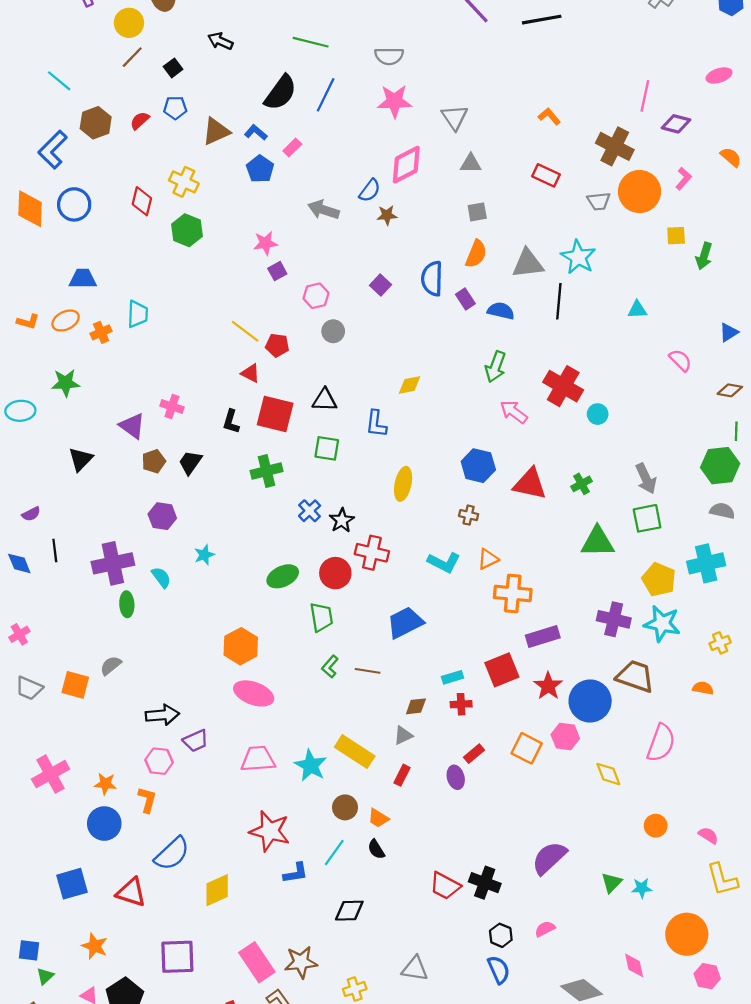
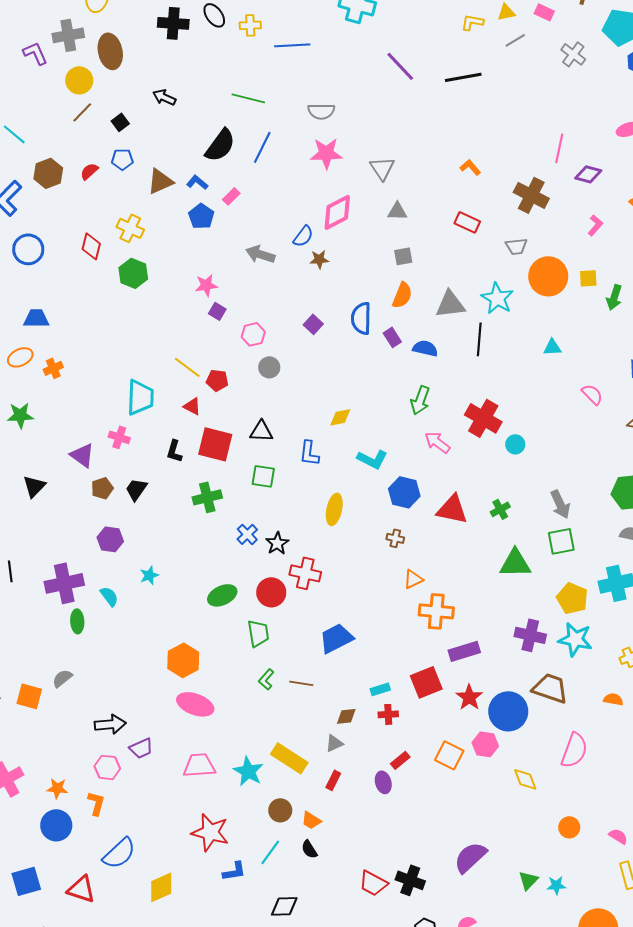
orange circle: (640, 192) -> (548, 276), moved
purple square: (277, 271) -> (217, 311), turned -30
cyan trapezoid: (138, 314) -> (140, 397), moved, size x1.4
cyan L-shape: (444, 562) -> (372, 459), moved

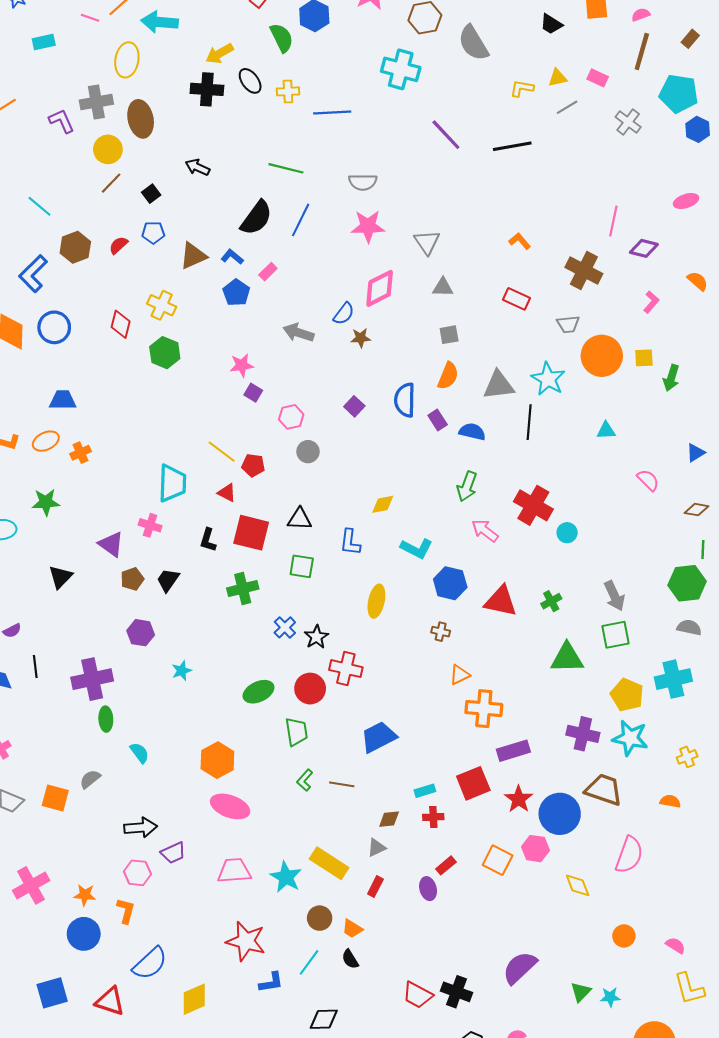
cyan semicircle: (109, 596) -> (140, 753), moved

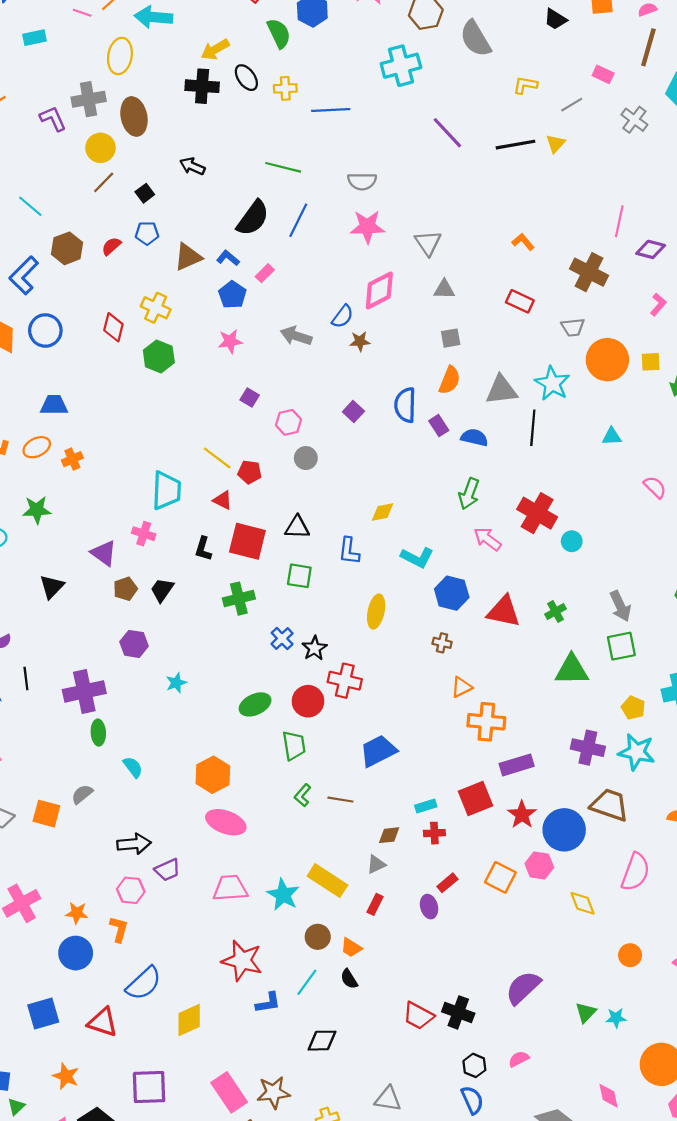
cyan cross: (401, 69) -> (401, 66), turned -30
yellow triangle: (558, 78) -> (555, 144), moved, turned -36
pink star: (242, 365) -> (230, 341), moved
yellow pentagon: (627, 695) -> (633, 708), size x0.7

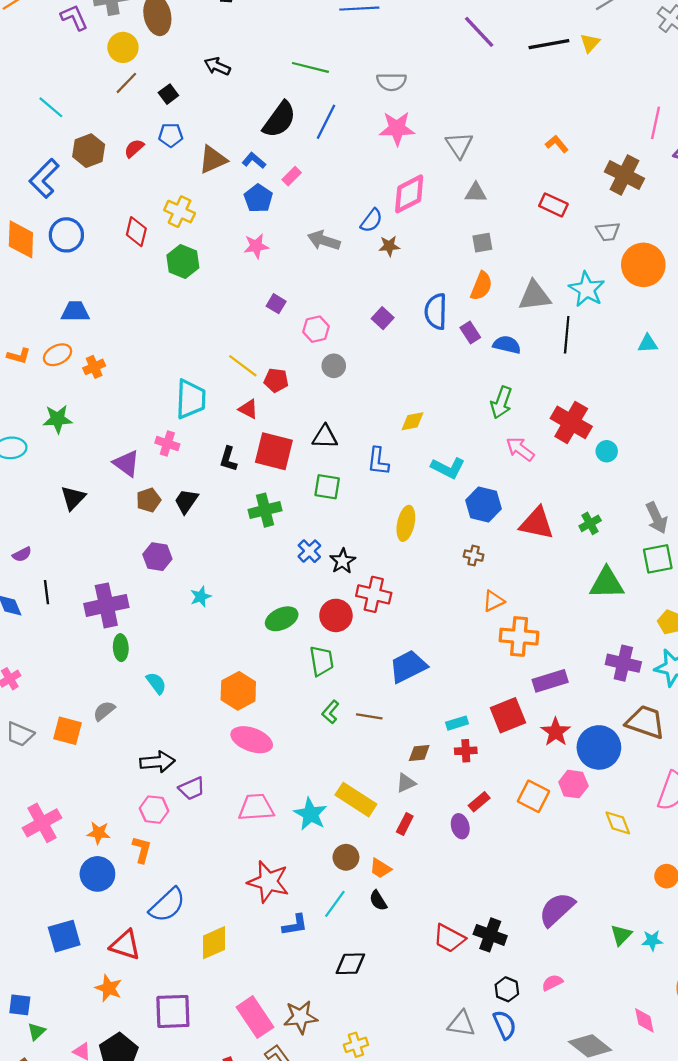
orange star: (66, 1076) -> (109, 988), moved
gray triangle: (388, 1099) -> (461, 1024), moved

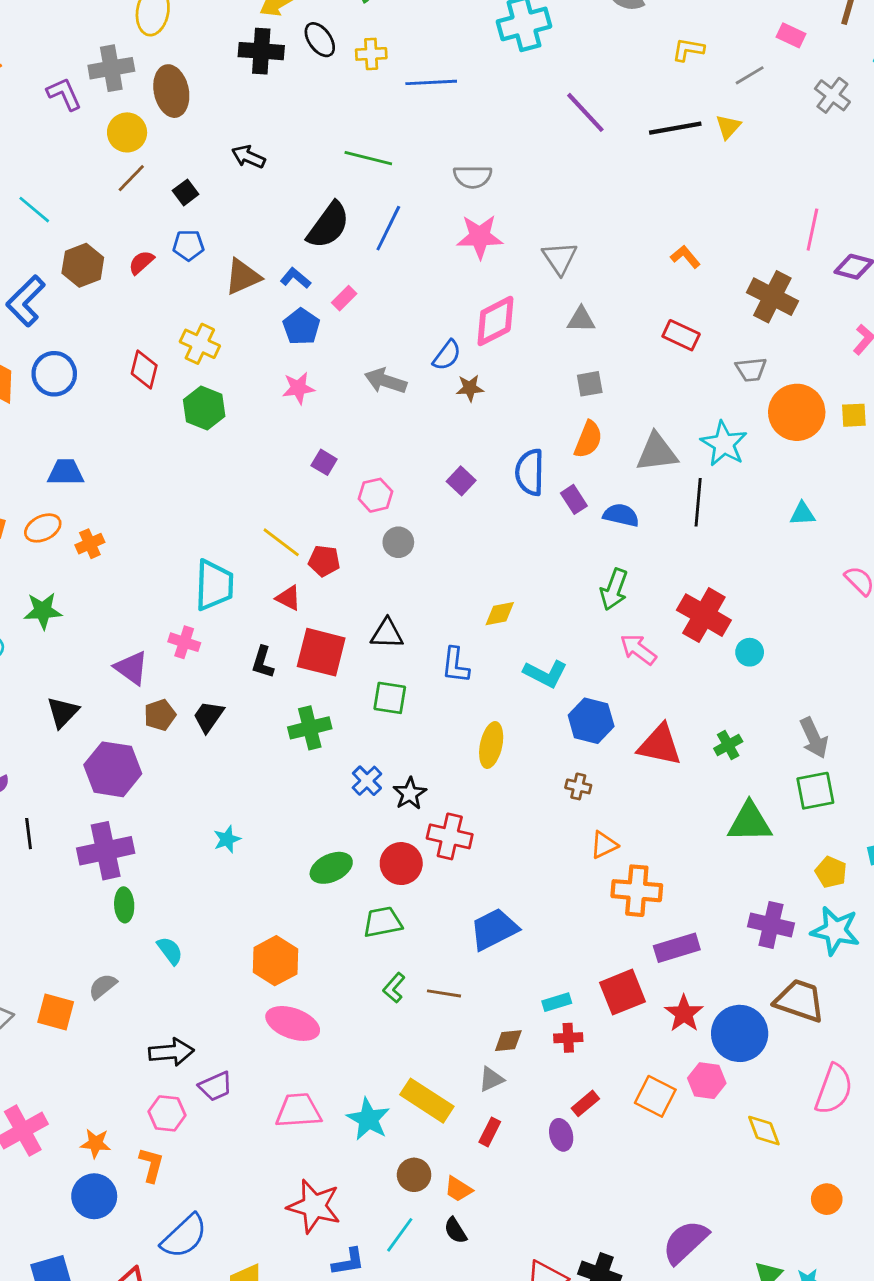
purple hexagon: (157, 557) -> (113, 769), moved, size x1.5
green trapezoid: (322, 661) -> (383, 922), turned -92

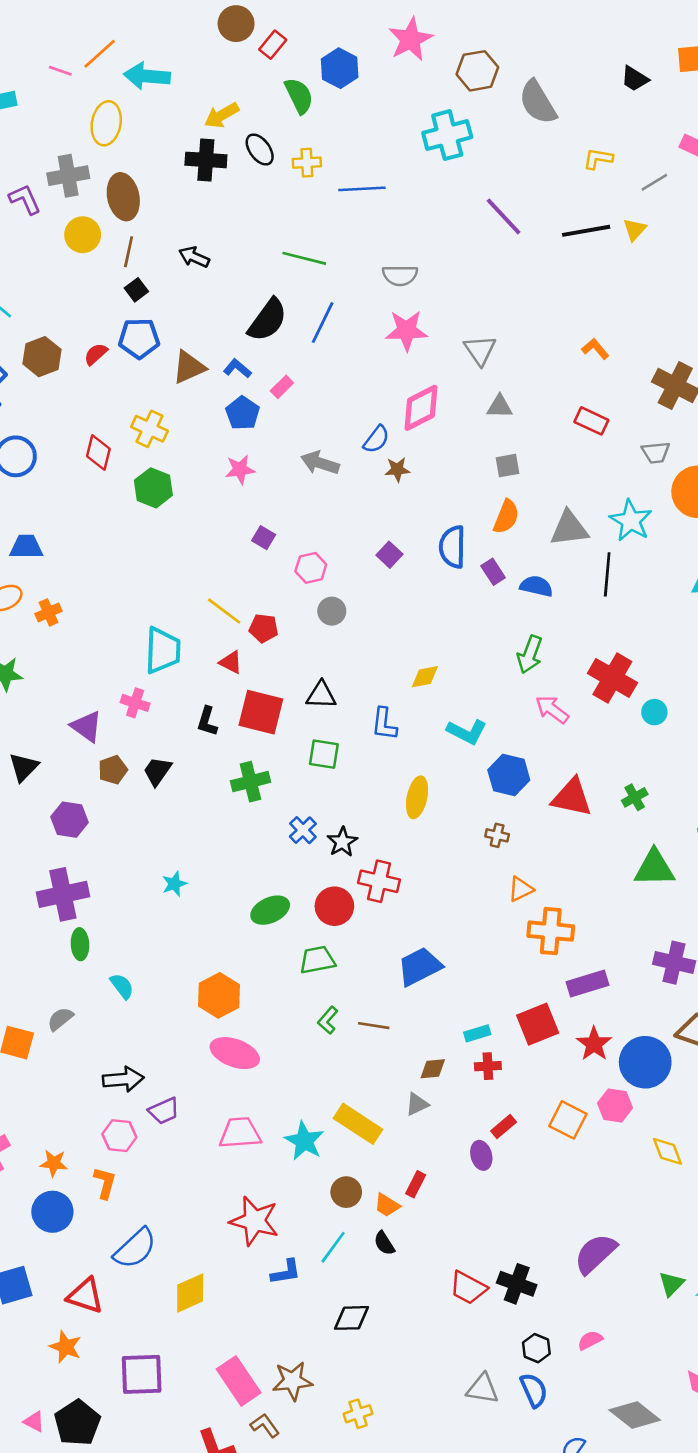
brown line: (131, 178) -> (129, 252), moved, turned -32
blue pentagon: (188, 245) -> (139, 338), size x1.4
purple hexagon: (113, 769) -> (70, 820), size x0.7
red rectangle: (490, 1132) -> (416, 1184), moved

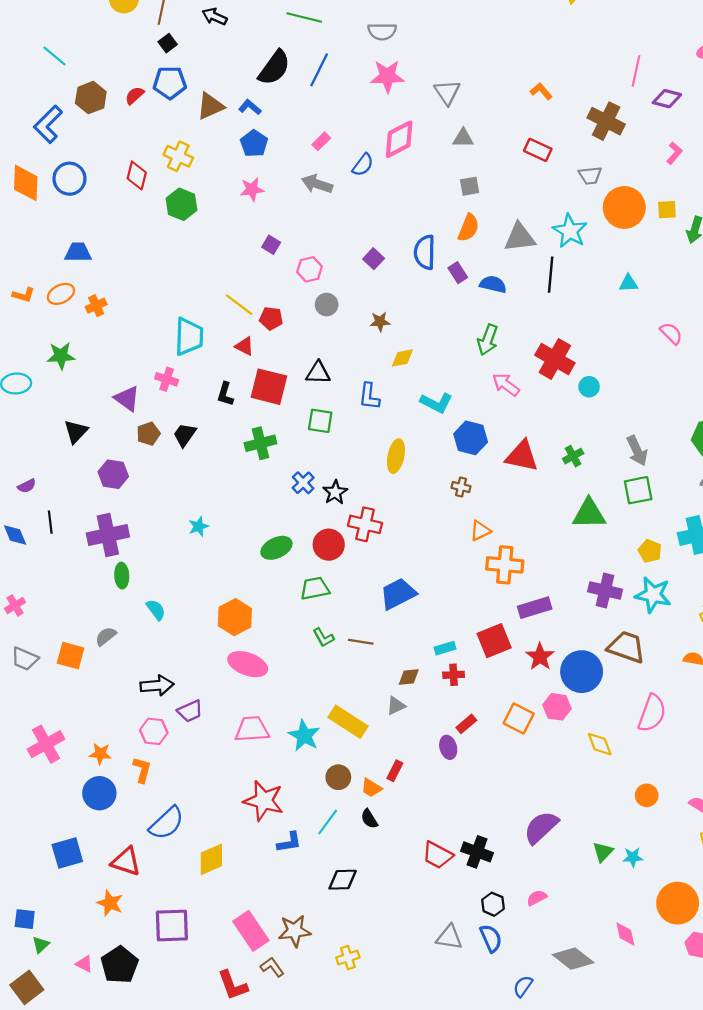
pink rectangle: (282, 387) -> (321, 141), moved
brown star: (397, 469) -> (380, 322), moved
green L-shape: (328, 1020) -> (323, 637), turned -70

